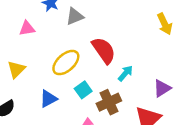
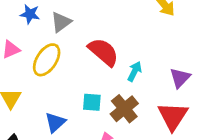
yellow ellipse: (66, 63) -> (47, 60), moved
cyan square: (83, 90) -> (92, 102), turned -35

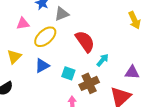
purple triangle: (180, 78) -> (132, 72), turned 35
blue triangle: (55, 122) -> (42, 66), moved

